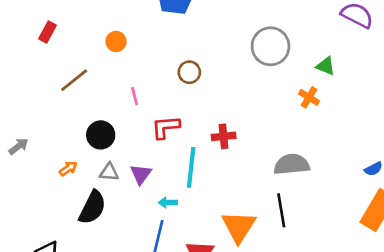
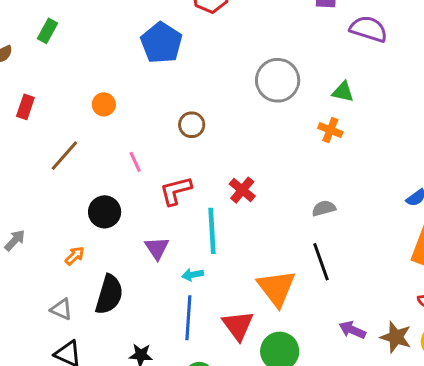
red cross: (224, 136) -> (242, 190), turned -35
gray semicircle: (292, 164) -> (324, 208), size x0.6
gray triangle: (109, 172) -> (61, 309), moved, turned 30

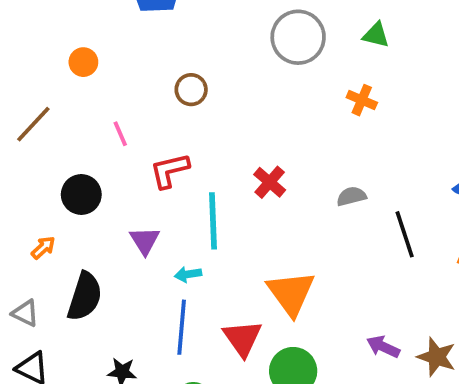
green triangle: (343, 92) -> (376, 35), moved
red cross: (242, 190) -> (270, 182), moved
black line: (321, 262) -> (405, 234), moved

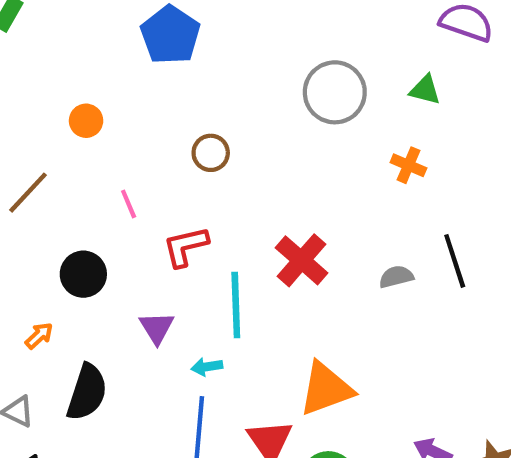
red cross: (270, 182) -> (302, 260), size x1.4
black line: (405, 234) -> (455, 261), moved
orange triangle: (291, 293) -> (326, 389), turned 46

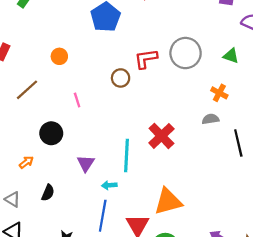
red L-shape: (186, 246) -> (146, 59), moved
gray semicircle: (396, 277) -> (211, 119), moved
black semicircle: (87, 392) -> (48, 193), size x0.6

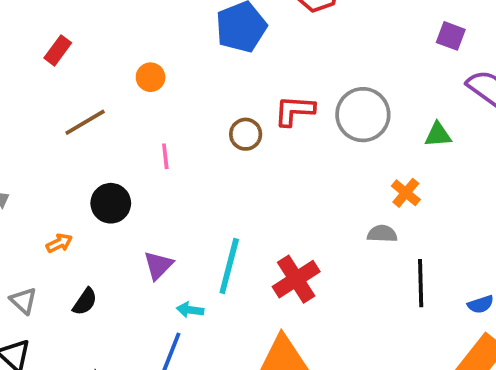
green triangle: (231, 56) -> (438, 135), turned -35
red cross: (161, 136) -> (296, 279), moved

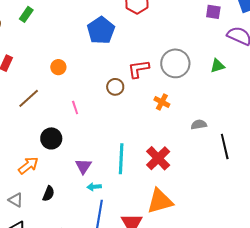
orange cross: (406, 193) -> (162, 102), moved
orange arrow: (59, 243) -> (28, 165), size x1.5
cyan arrow: (190, 310) -> (94, 187), moved

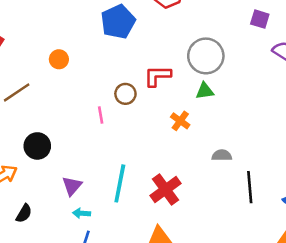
gray circle: (175, 63) -> (206, 56), moved
green triangle: (217, 66) -> (205, 91), moved
pink line: (75, 108) -> (101, 115), moved

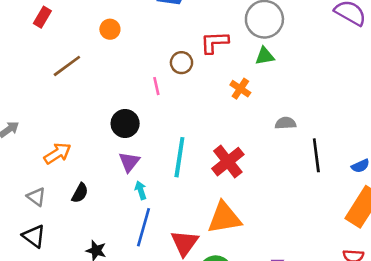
black circle: (37, 146) -> (125, 124), moved
cyan arrow: (82, 213) -> (141, 190), turned 70

